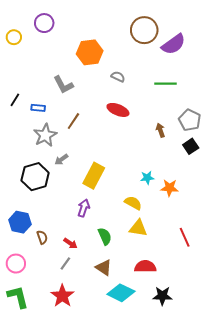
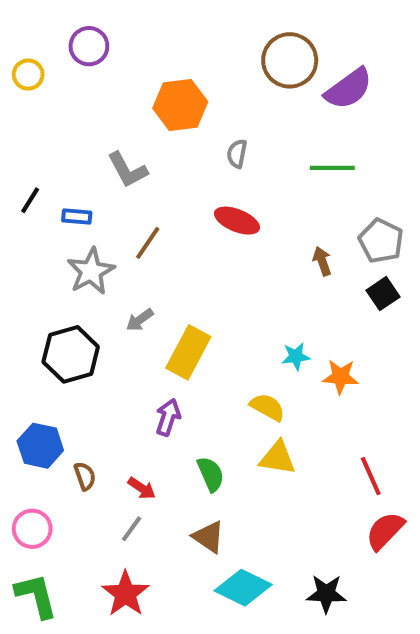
gray semicircle: (118, 77) -> (237, 154), turned -104
gray arrow: (61, 159) -> (140, 320), moved
red semicircle: (145, 267) -> (385, 531), moved, turned -45

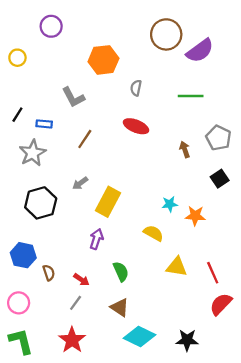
yellow circle: (28, 75) -> (17, 58), moved
gray star: (91, 271) -> (33, 153), moved
black square: (383, 294) -> (220, 179), moved
yellow triangle: (278, 458) -> (177, 267), moved

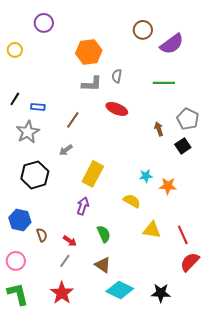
brown circle: (166, 34) -> (143, 30), size x0.7
gray L-shape: (73, 97) -> (92, 84), moved, turned -60
black square: (220, 179) -> (183, 146), moved
gray arrow: (80, 183) -> (66, 150), moved

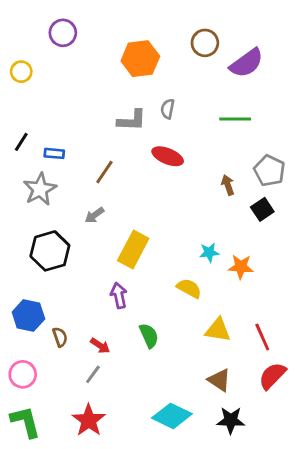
orange hexagon: (89, 52) -> (140, 59), moved
purple arrow: (83, 206) -> (119, 295), turned -30
brown triangle: (103, 265) -> (219, 380), moved

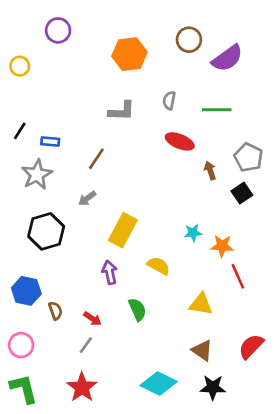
gray semicircle: (168, 109) -> (169, 100), moved
red ellipse: (168, 156) -> (180, 141), moved
yellow semicircle: (189, 288) -> (159, 266), moved
red line: (262, 337) -> (238, 276), moved

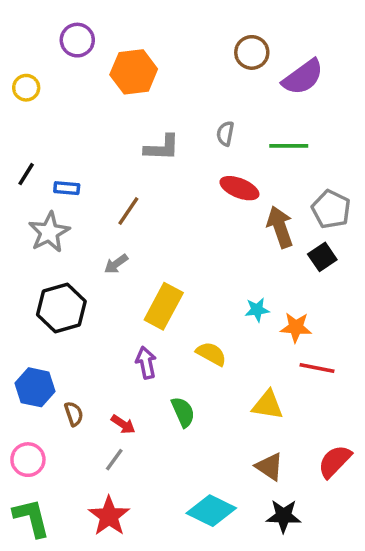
orange hexagon: (129, 54) -> (134, 72), moved
brown arrow: (210, 171) -> (280, 227), size x1.6
red line: (238, 276) -> (317, 368), turned -55

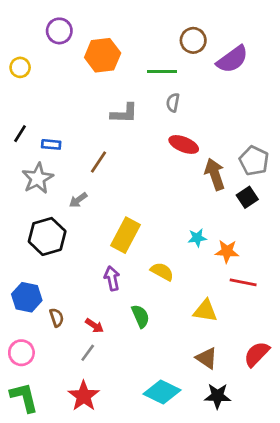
green line: (289, 146) -> (162, 71), moved
gray arrow: (116, 264) -> (78, 200), moved

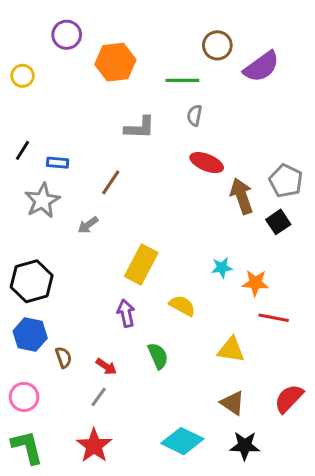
black hexagon: (47, 236) -> (32, 281), moved

